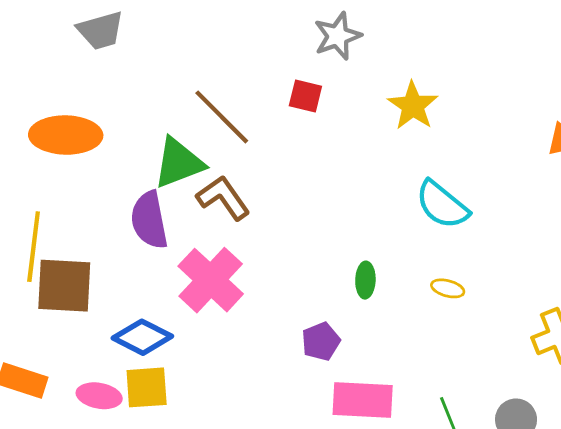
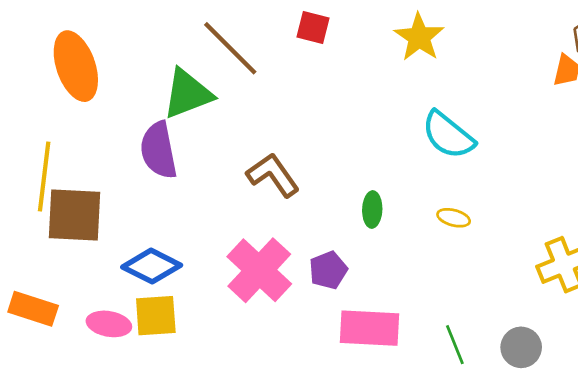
orange ellipse: (66, 135) -> (76, 66), turned 70
brown L-shape: (223, 198) -> (273, 175), moved
pink cross: (211, 280) -> (259, 270), moved

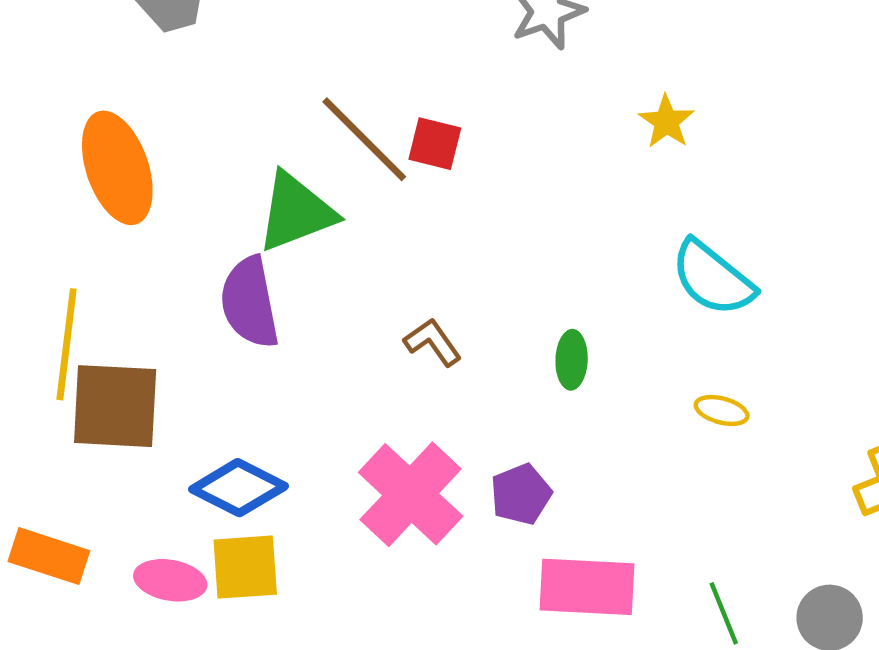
red square: (313, 28) -> (435, 144), moved
yellow star: (419, 37) -> (666, 122), size x0.7
brown L-shape: (273, 175) -> (433, 342), size x0.7
green ellipse: (372, 209) -> (572, 360), moved

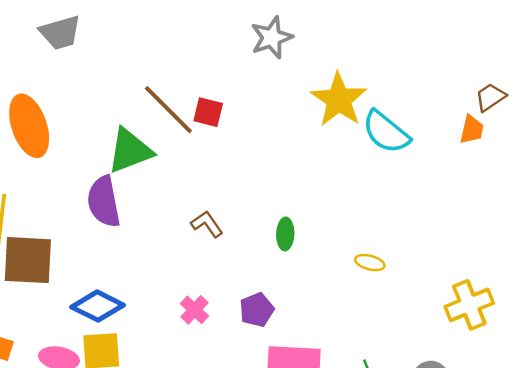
yellow star: (666, 122) -> (339, 100), size x1.8
cyan semicircle: (713, 278) -> (386, 132), moved
pink cross: (411, 494) -> (194, 310), size x0.5

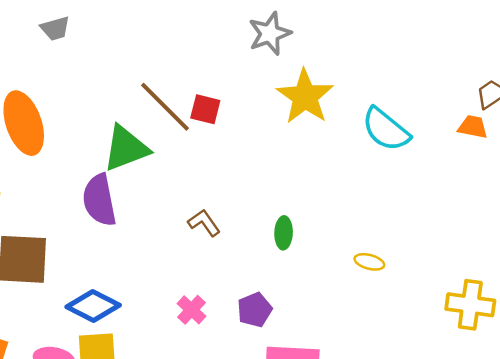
gray trapezoid: (60, 33) -> (55, 28), size x0.7
yellow star: (339, 100) -> (305, 97), moved
orange trapezoid: (472, 130) -> (473, 127), turned -92
yellow cross: (469, 305) -> (470, 305), turned 30

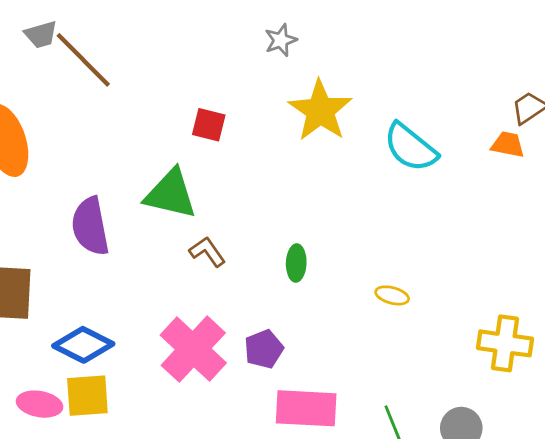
gray star: (270, 34) -> (281, 40), size x0.7
brown line: (165, 107) -> (83, 60), moved
green triangle: (126, 148) -> (171, 194), moved, turned 34
pink cross: (191, 310) -> (193, 349), size x2.0

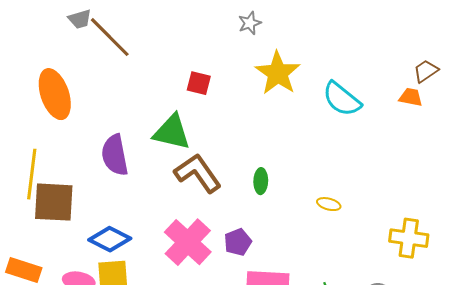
brown L-shape: (207, 252) -> (198, 173), size x1.8

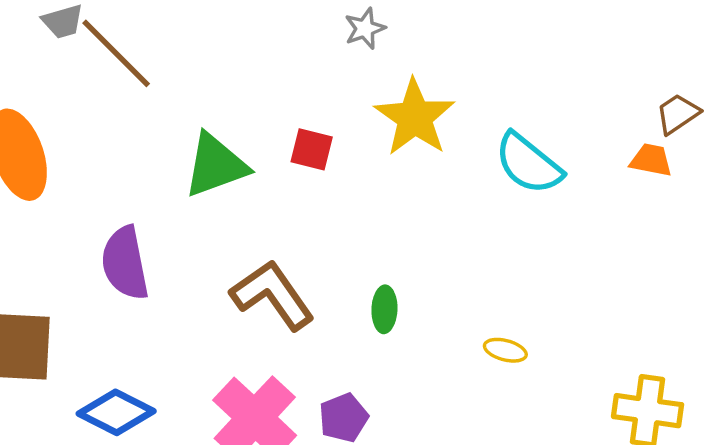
red square: (199, 83) -> (312, 149), moved
green triangle: (172, 132) -> (216, 165), moved, turned -33

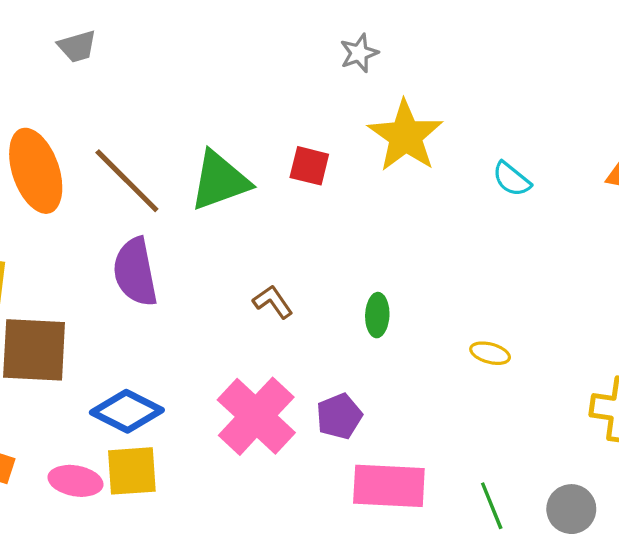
brown line: (116, 53) -> (127, 181), moved
cyan semicircle: (528, 164) -> (512, 179), size x0.6
brown L-shape: (273, 295) -> (273, 302), size x0.5

